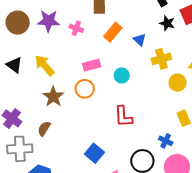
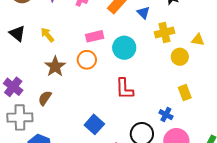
yellow arrow: (44, 65) -> (47, 35), size x0.7
cyan circle: (122, 75) -> (124, 48), size x1.5

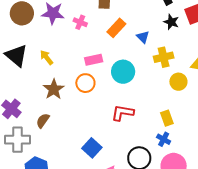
black triangle: (17, 33) -> (16, 56), size x1.4
red L-shape: (124, 89) -> (123, 113), turned 100
yellow rectangle: (185, 93) -> (167, 118), moved

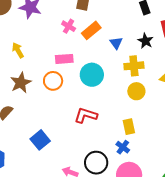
pink cross: (80, 22) -> (69, 26), moved
black star: (171, 22) -> (145, 41), moved
yellow circle: (178, 82) -> (136, 91), moved
blue square: (92, 148) -> (40, 140), moved

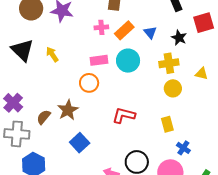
pink cross: (69, 26) -> (101, 27), turned -32
blue triangle: (116, 43) -> (150, 32), moved
cyan circle: (92, 75) -> (128, 61), moved
brown star: (21, 83) -> (68, 110), moved
blue cross: (123, 147) -> (183, 148), moved

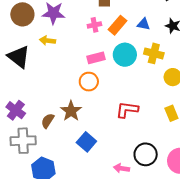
blue triangle: (150, 32) -> (144, 24), turned -32
yellow arrow: (52, 54) -> (48, 41), moved, turned -42
yellow cross: (169, 63) -> (154, 53), moved, turned 30

